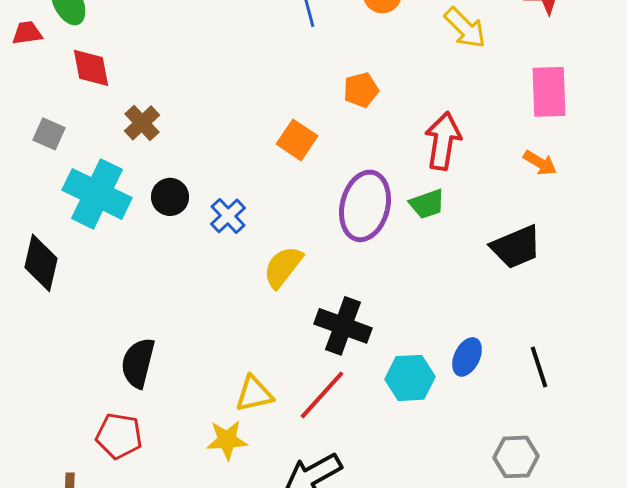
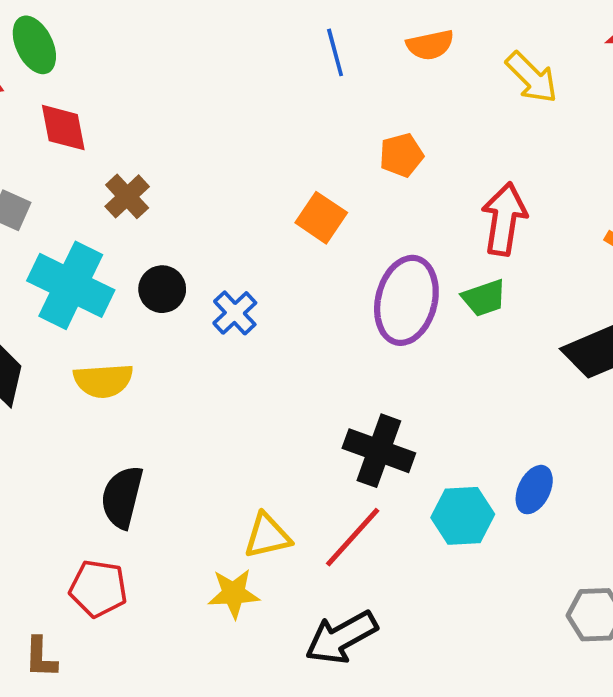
yellow semicircle: (283, 267) -> (103, 381), moved, turned -132

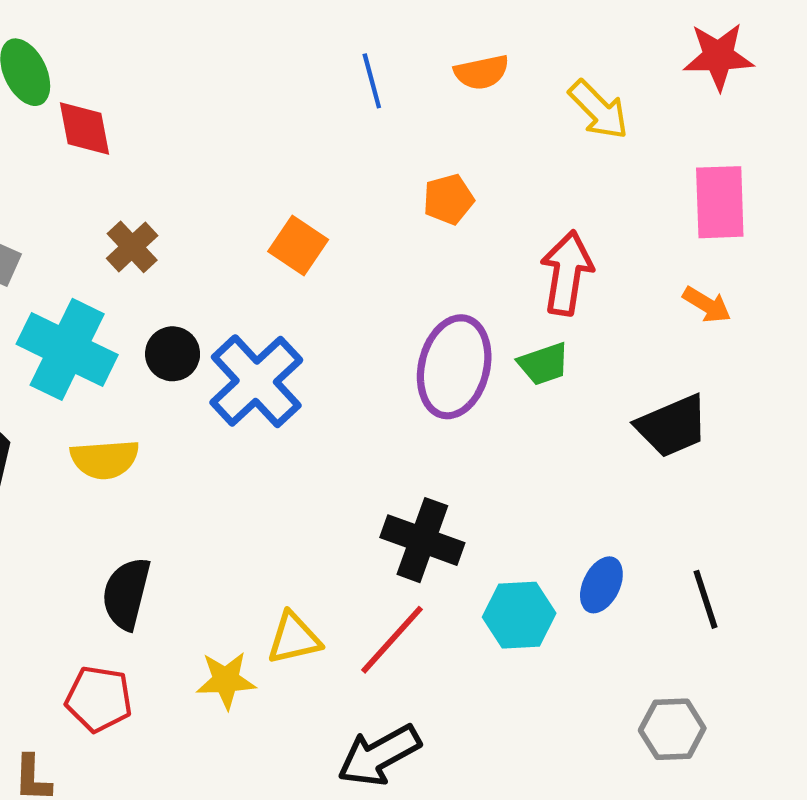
red diamond: (63, 128) -> (84, 129), moved
orange square: (321, 218) -> (298, 245), moved
blue cross: (235, 313) -> (256, 381), size x1.8
yellow star: (234, 593) -> (226, 680), moved

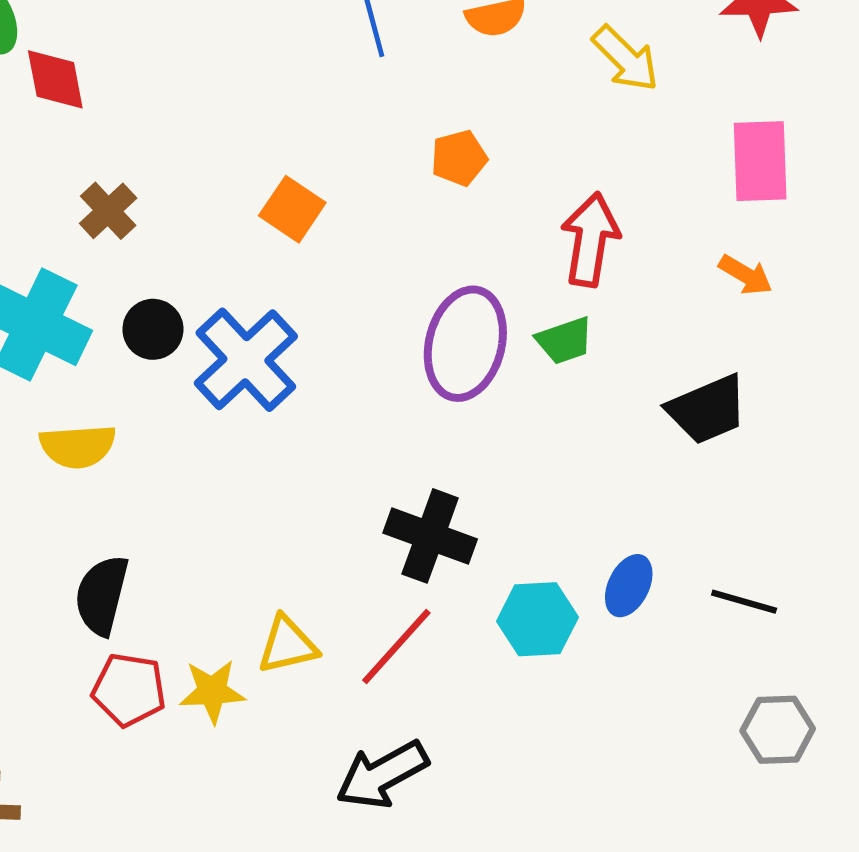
black line: (705, 599) -> (744, 602), turned -56
red pentagon: (99, 699) -> (129, 690), moved
gray hexagon: (672, 729) -> (778, 730), moved

